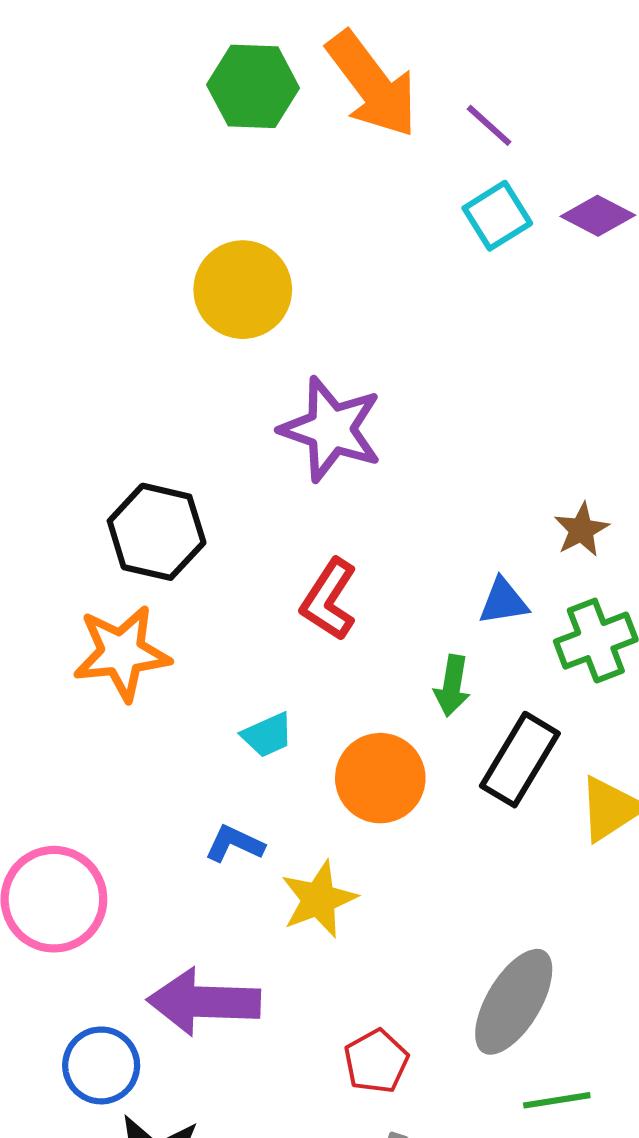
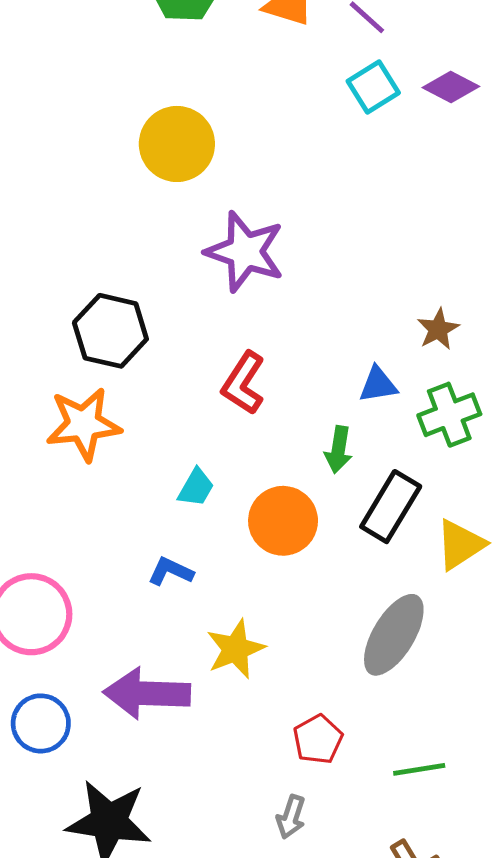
cyan trapezoid: (267, 735) -> (196, 488), turned -36
yellow star: (319, 899) -> (236, 649), moved
gray ellipse: (514, 1002) -> (394, 635), moved
red pentagon: (376, 1061) -> (318, 739), moved
blue circle: (101, 1065) -> (41, 723), moved

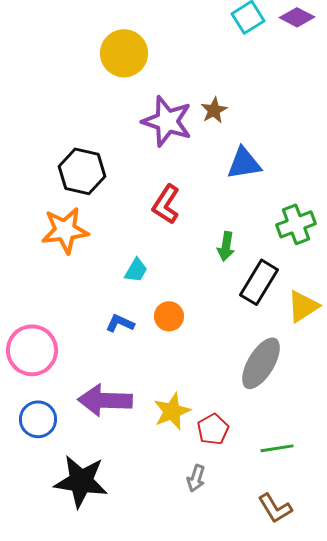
brown star: (438, 329) -> (214, 110), moved
blue triangle: (378, 385) -> (244, 163), moved, size x1.4
orange circle: (283, 521) -> (169, 316), moved, size x0.7
yellow star: (236, 649) -> (172, 411), moved

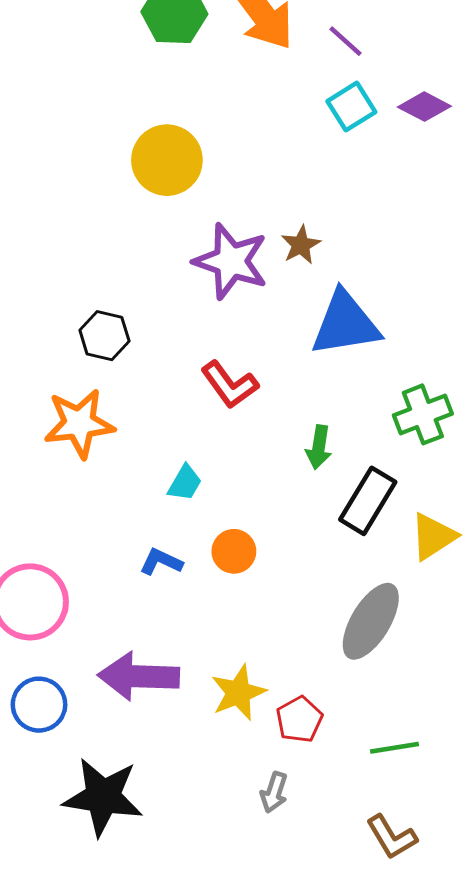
blue triangle: (244, 163) -> (345, 324), size x1.4
black hexagon: (82, 171) -> (104, 336), size x0.7
red L-shape: (166, 204) -> (229, 385), turned -69

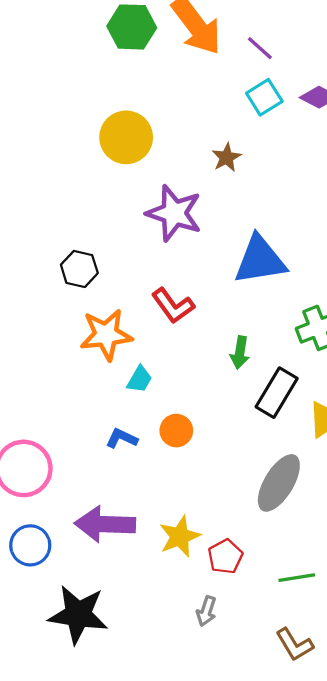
brown star: (301, 245) -> (226, 157), moved
orange star: (79, 423) -> (106, 335), moved

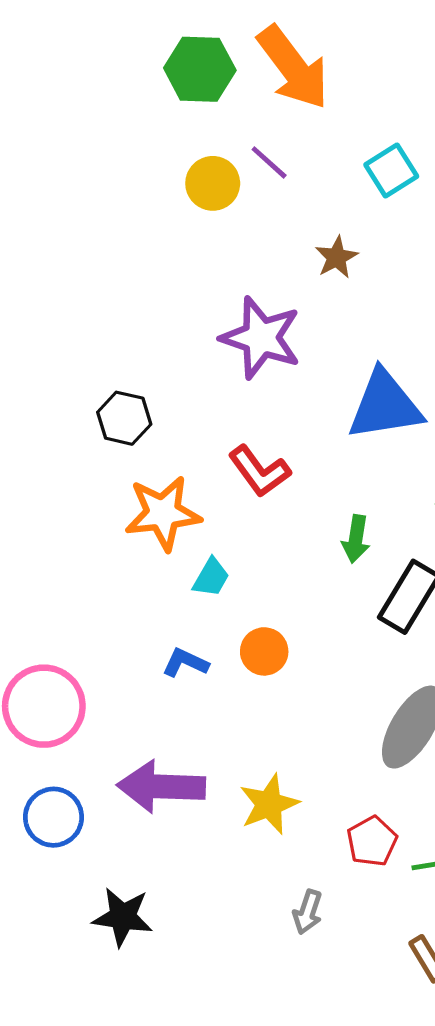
purple line: (260, 48) -> (269, 162), moved
yellow circle: (126, 137) -> (213, 183), moved, size x0.7
red pentagon: (225, 557) -> (372, 841), moved
black star: (78, 614) -> (123, 917), size x0.7

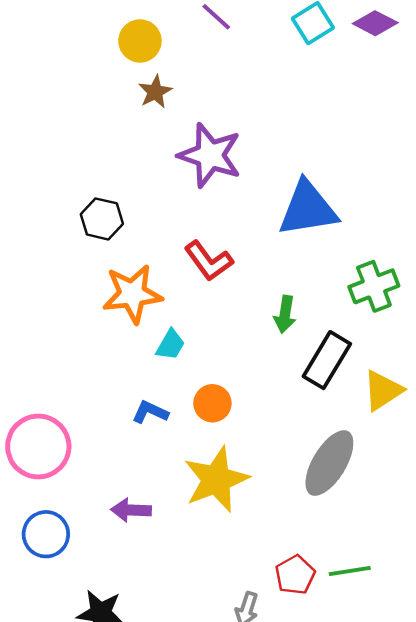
yellow circle: (213, 183) -> (140, 41), moved
brown star: (337, 257) -> (155, 92), moved
purple arrow: (161, 787) -> (131, 510), size x0.6
yellow star: (269, 804) -> (216, 480), moved, size x1.4
red pentagon: (372, 841) -> (295, 575), moved

